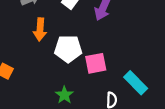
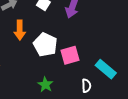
white pentagon: (68, 49) -> (45, 45), turned 30

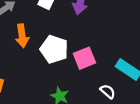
white semicircle: (86, 86) -> (108, 91), turned -40

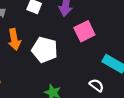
pink square: (84, 58) -> (84, 31), moved

